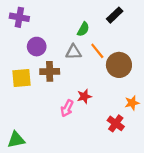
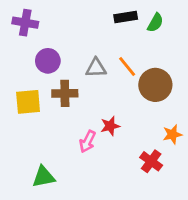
black rectangle: (115, 15) -> (126, 17), moved, turned 35
green semicircle: (83, 29) -> (155, 23), moved
green triangle: (16, 140) -> (44, 177), moved

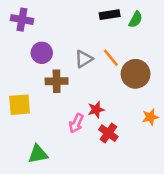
gray triangle: (96, 68) -> (84, 59), turned -30
yellow square: (28, 102) -> (20, 105), moved
red cross: (151, 161) -> (108, 133), moved

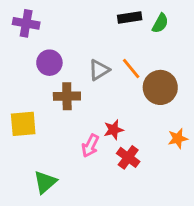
green triangle: (38, 154) -> (45, 182), turned -30

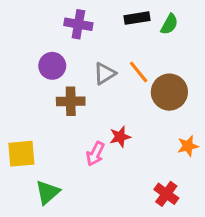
purple cross: (26, 23) -> (78, 24), moved
yellow square: (23, 124) -> (21, 154), moved
red cross: (128, 157) -> (166, 194), moved

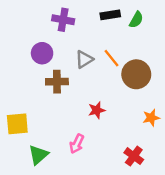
pink arrow: (95, 154) -> (77, 144), moved

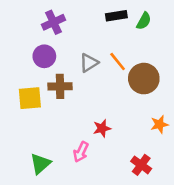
purple cross: (63, 20) -> (53, 22), moved, turned -35
red star: (97, 110) -> (102, 128), moved
yellow square: (17, 124) -> (30, 98), moved

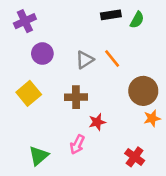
purple cross: (53, 22) -> (25, 21), moved
brown circle: (144, 79) -> (143, 91), moved
brown cross: (60, 86) -> (76, 97), moved
yellow square: (30, 98) -> (29, 93), turned -35

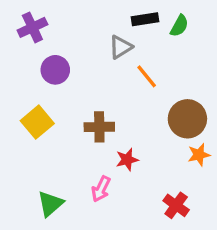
gray triangle: (85, 60) -> (121, 47), moved

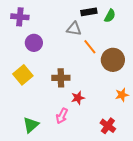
purple cross: (32, 27) -> (20, 17), turned 30
gray triangle: (121, 47) -> (74, 29), turned 42
brown circle: (187, 119) -> (113, 60), moved

